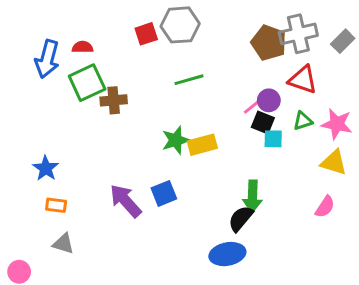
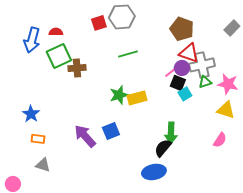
gray cross: (298, 34) -> (202, 65), moved
red triangle: (303, 80) -> (189, 53), moved
cyan square: (273, 139) -> (185, 94), turned -32

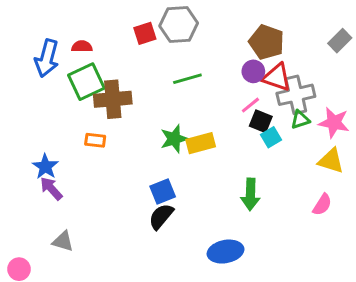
brown cross: (77, 68) -> (113, 99), size x1.4
purple circle: (182, 68) -> (253, 71), moved
purple arrow: (85, 136) -> (51, 189), moved, size x0.7
orange rectangle: (38, 139) -> (95, 140), moved
black semicircle: (163, 148) -> (161, 216), moved

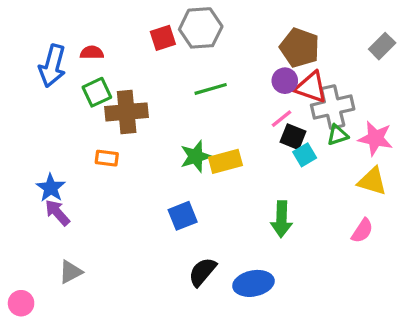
green square: (86, 82) -> (97, 92), size x0.7
black semicircle: (161, 216) -> (202, 272), moved
gray triangle: (63, 241) -> (70, 272), turned -45

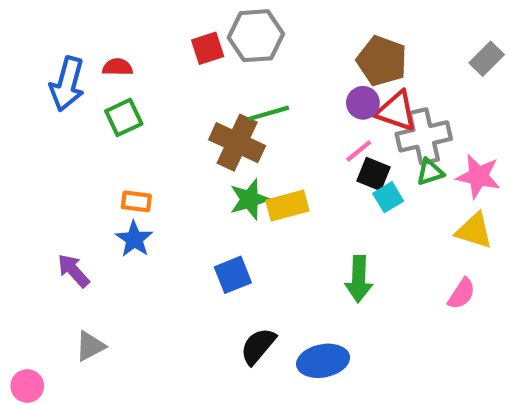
brown cross: (127, 112) -> (237, 143), moved, turned 30
blue star: (51, 188) -> (134, 239), moved

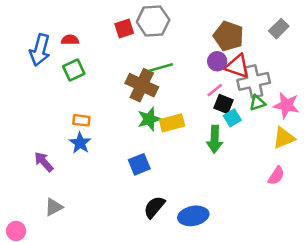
gray rectangle: (487, 59) -> (279, 29), moved
yellow triangle: (474, 231) -> (284, 138), turned -40
green arrow: (359, 279) -> (215, 139), moved

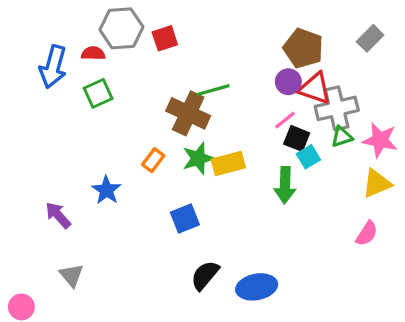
gray hexagon: (153, 21) -> (121, 28), moved
orange rectangle: (81, 120) -> (153, 160), moved, turned -60
gray triangle: (54, 207) -> (71, 275), turned -42

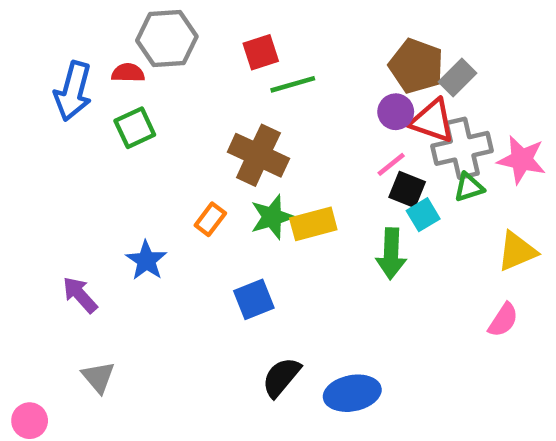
red square: (165, 38) -> (261, 52), moved
gray rectangle: (370, 38) -> (457, 77), moved
green line: (213, 90) -> (293, 84), moved
pink star: (380, 140) -> (522, 160), moved

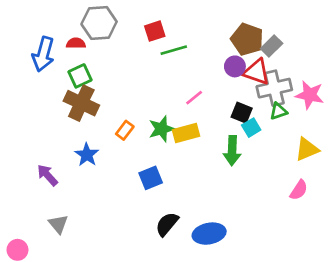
brown cross: (258, 155) -> (81, 103), moved
pink line: (391, 164) -> (194, 98), moved

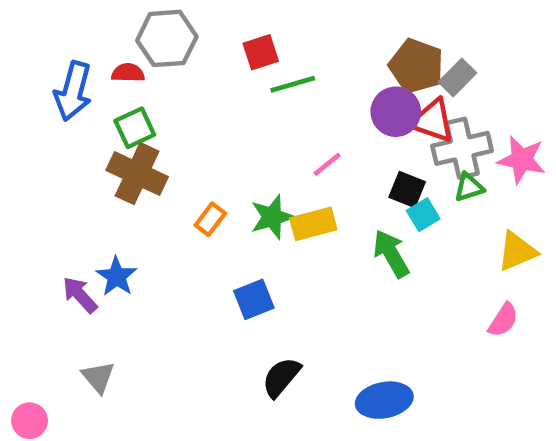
purple circle: (235, 66) -> (396, 112), size x1.4
green arrow: (232, 151) -> (391, 254), turned 148
blue star: (87, 155) -> (117, 277), moved
blue ellipse: (209, 234) -> (384, 400), moved

